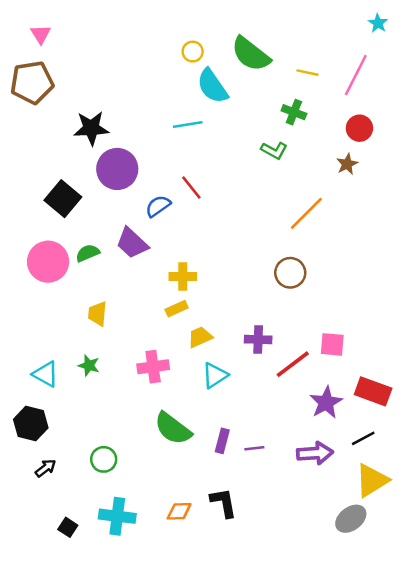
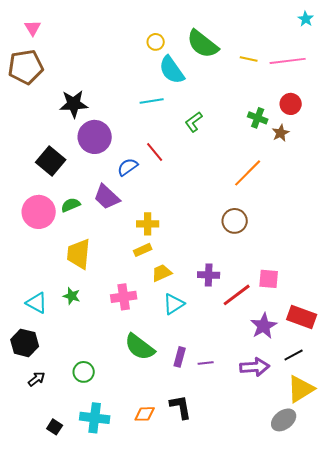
pink line: (356, 75) -> (288, 61), turned 56
green cross: (294, 112) -> (258, 118), moved
green L-shape: (274, 150) -> (194, 122), moved, turned 115
yellow trapezoid: (97, 314) -> (79, 254), size x1.5

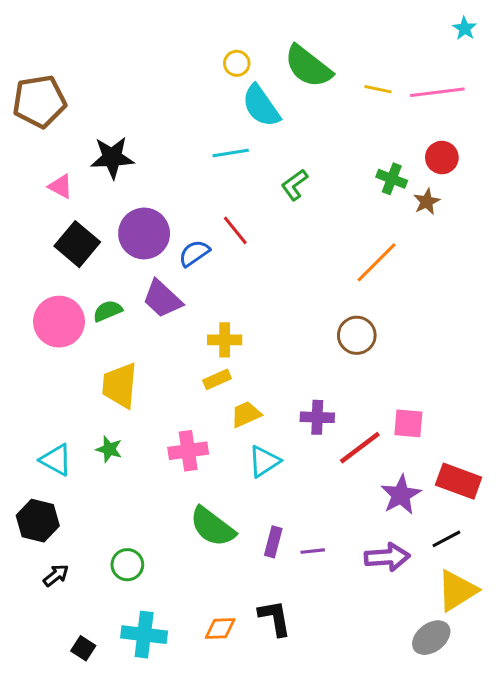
pink triangle: (33, 28) -> (61, 186), moved, turned -30
purple circle: (95, 137) -> (144, 233), moved

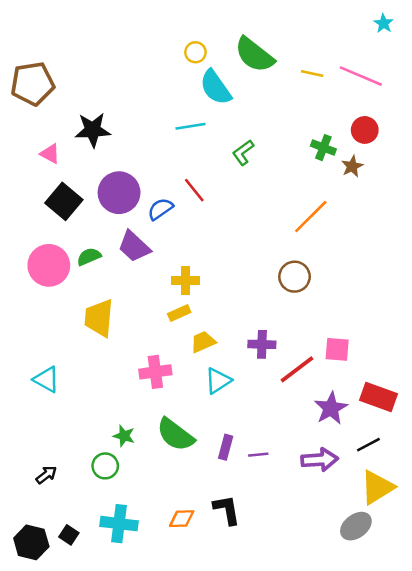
pink line: (437, 92) -> (361, 76), turned 30
green star: (109, 449) -> (124, 436), moved
black hexagon: (38, 521) -> (31, 542), moved

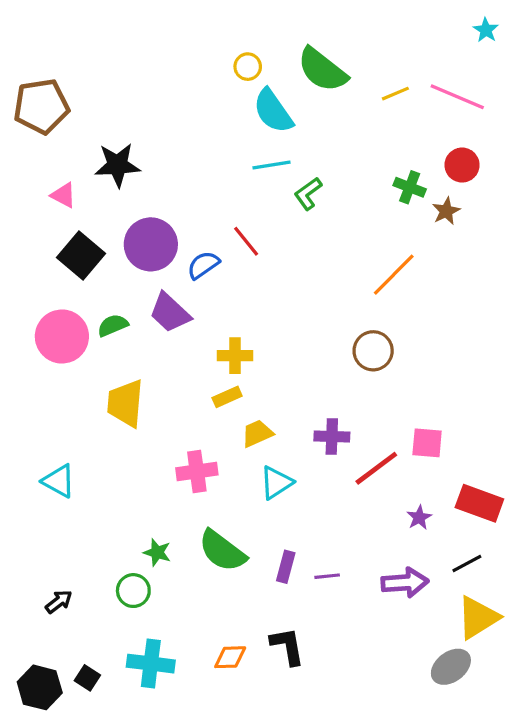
yellow line: (312, 74) -> (395, 94), turned -35
cyan line: (190, 126) -> (271, 165), moved
purple star: (331, 408) -> (419, 517), size x0.6

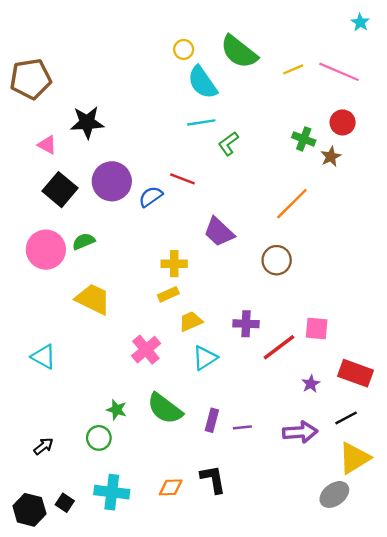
red line: (246, 241) -> (182, 179), turned -30
purple trapezoid: (170, 313) -> (219, 232), moved
yellow trapezoid: (125, 403) -> (93, 299), turned 111
pink cross: (197, 471) -> (146, 350), turned -32

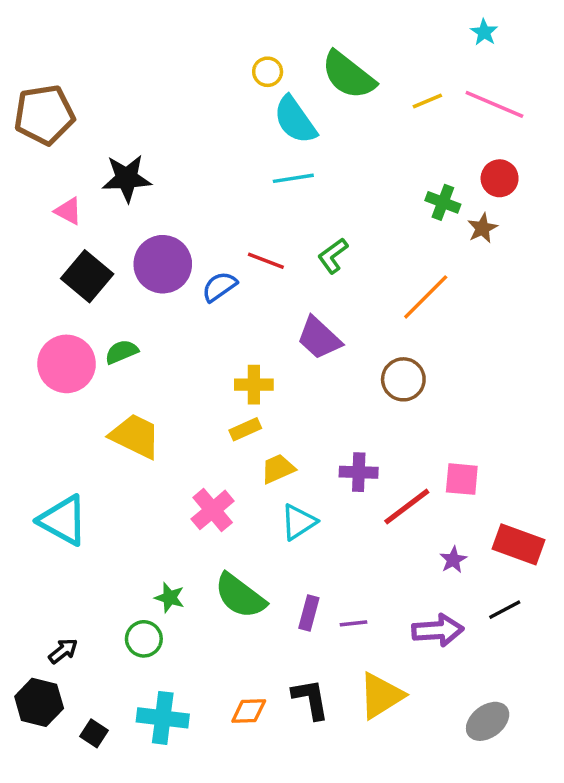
cyan star: (360, 22) -> (484, 32), moved
green L-shape: (228, 144) -> (333, 256), moved
cyan triangle: (44, 357) -> (63, 520), size x1.4
yellow triangle: (354, 458) -> (381, 696), moved
black hexagon: (29, 510) -> (39, 702), moved

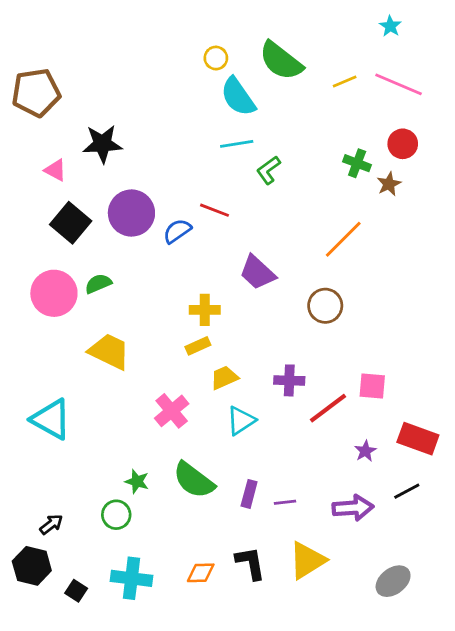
green L-shape: (333, 256) -> (268, 170), moved

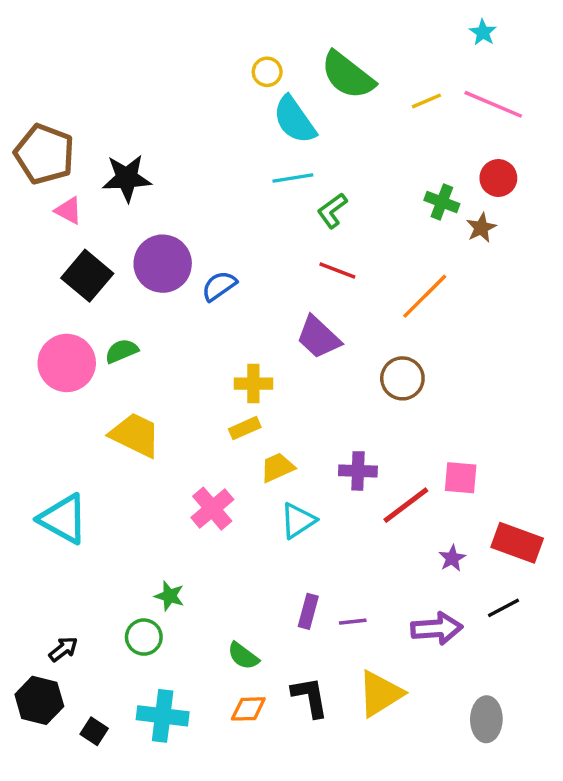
brown pentagon: (36, 93) -> (44, 154), moved, turned 30
red line: (215, 210) -> (337, 271), moved
green semicircle: (194, 480) -> (243, 656), moved, size x0.6
gray ellipse: (393, 581) -> (486, 719), turned -52

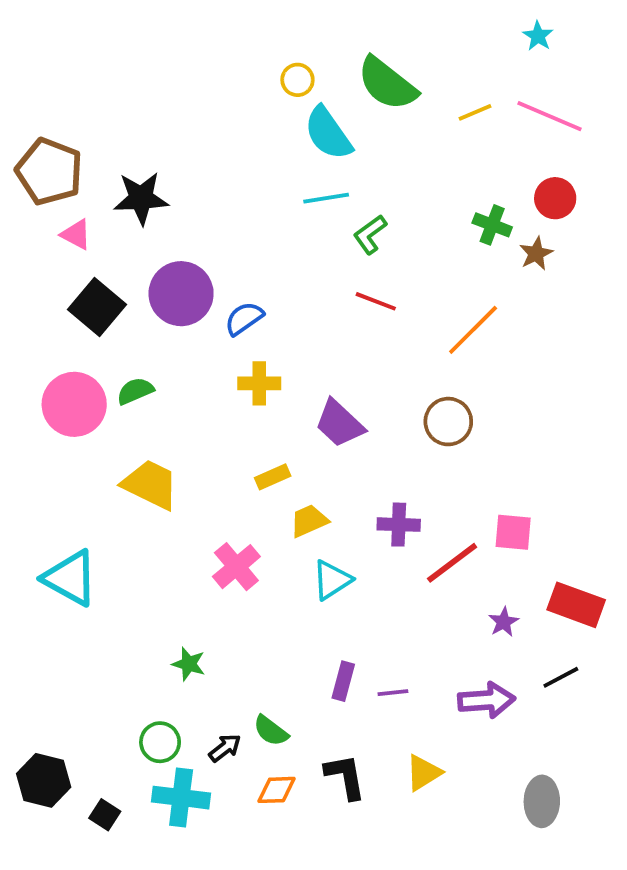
purple trapezoid: (319, 337) -> (339, 423), moved
yellow cross: (253, 384) -> (259, 383), moved
green circle: (144, 637) -> (160, 742), moved
black arrow: (63, 649) -> (225, 748), moved
yellow triangle: (380, 694) -> (423, 773), size x0.7

